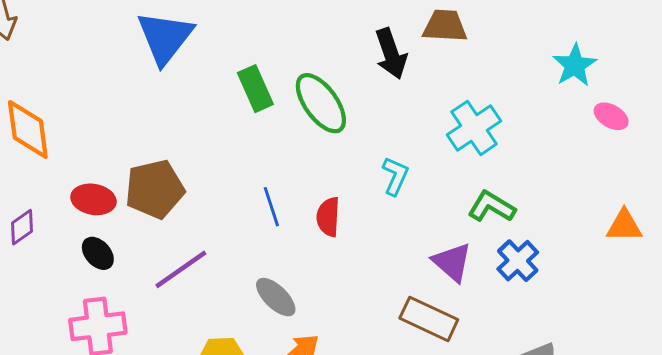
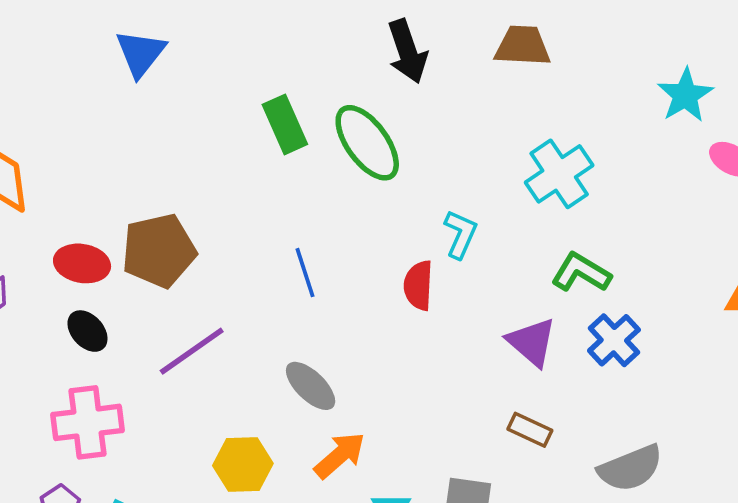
blue triangle: (165, 38) -> (141, 53), moved, size x0.7
black arrow: (391, 54) -> (407, 51), moved
red semicircle: (328, 217) -> (418, 285), moved
brown rectangle: (429, 319) -> (530, 430), moved, size x0.6

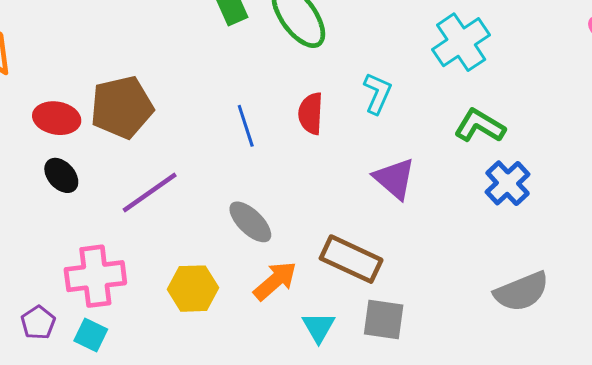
red semicircle: (418, 285) -> (311, 113), moved
purple triangle: (532, 342) -> (394, 179), moved
pink cross: (87, 422) -> (95, 276), moved
brown rectangle: (530, 430) -> (351, 259), moved, size x1.6

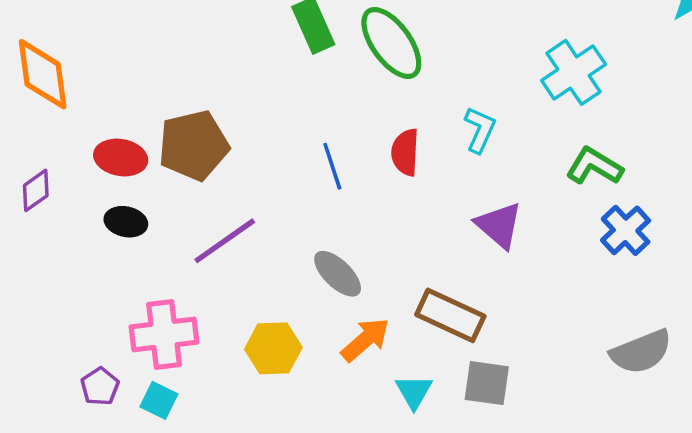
black ellipse: (61, 175) -> (126, 222), turned -36

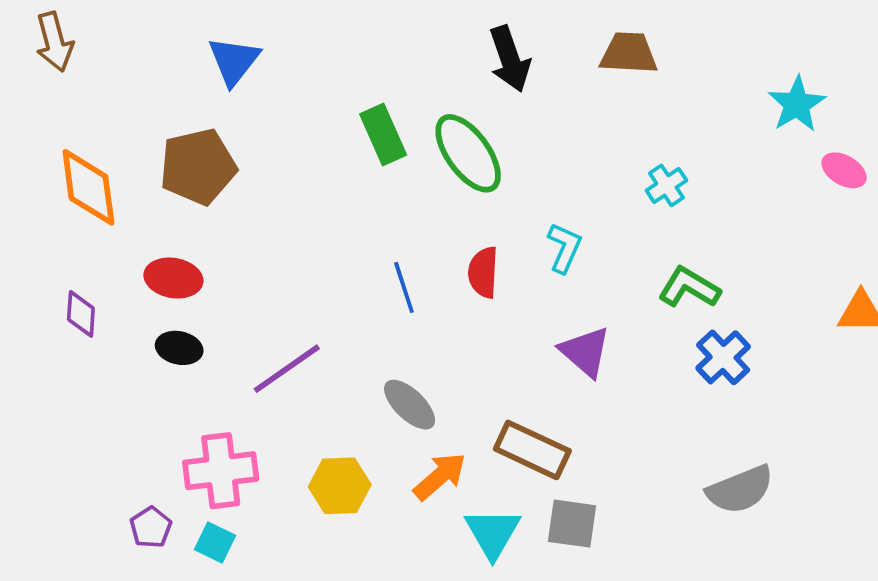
cyan cross: (574, 72) -> (666, 185), size x0.6
brown pentagon: (194, 145) -> (198, 167), moved
purple diamond: (36, 190) -> (81, 314), turned -51
cyan triangle: (414, 392) -> (493, 533), size x1.4

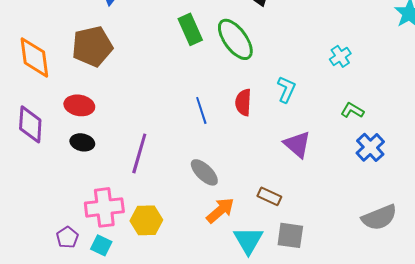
green L-shape: (689, 287) -> (352, 110), size x0.7
purple diamond: (81, 314) -> (30, 124), size x1.5
purple line: (287, 369) -> (139, 153), turned -39
brown rectangle: (532, 450) -> (269, 196), size x0.6
yellow hexagon: (340, 486) -> (146, 220), moved

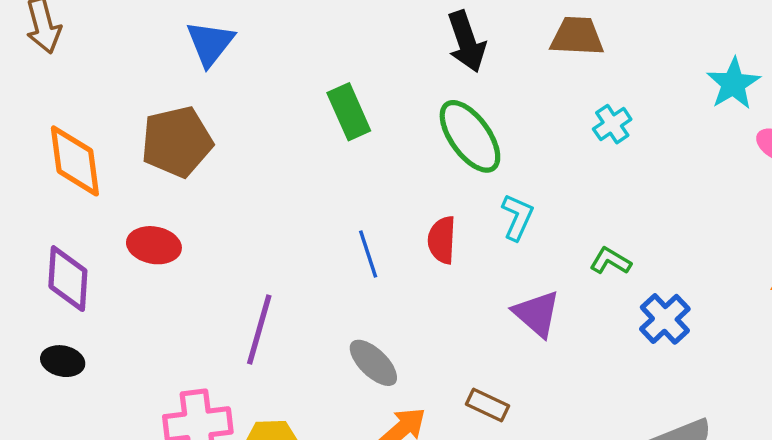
green ellipse: (235, 39) -> (470, 136), moved
cyan cross: (340, 56) -> (612, 124), moved
green L-shape: (352, 110) -> (610, 261), moved
black ellipse: (82, 142) -> (63, 361), moved

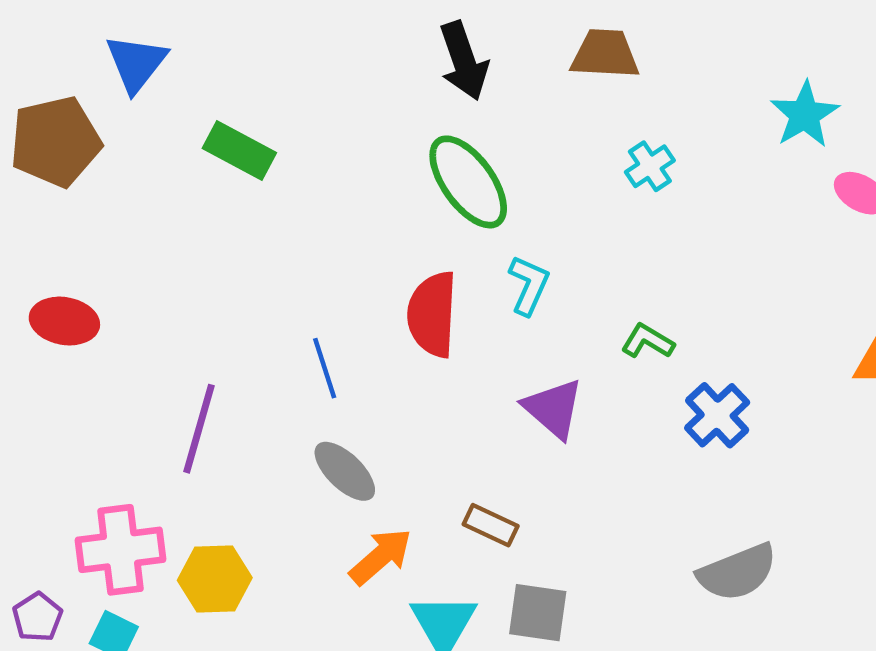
green rectangle: (349, 112) -> (239, 151), moved, turned -38
brown pentagon: (177, 142) -> (55, 142), moved
red semicircle: (442, 240) -> (432, 314), size x1.4
blue line: (368, 254) -> (325, 368), moved

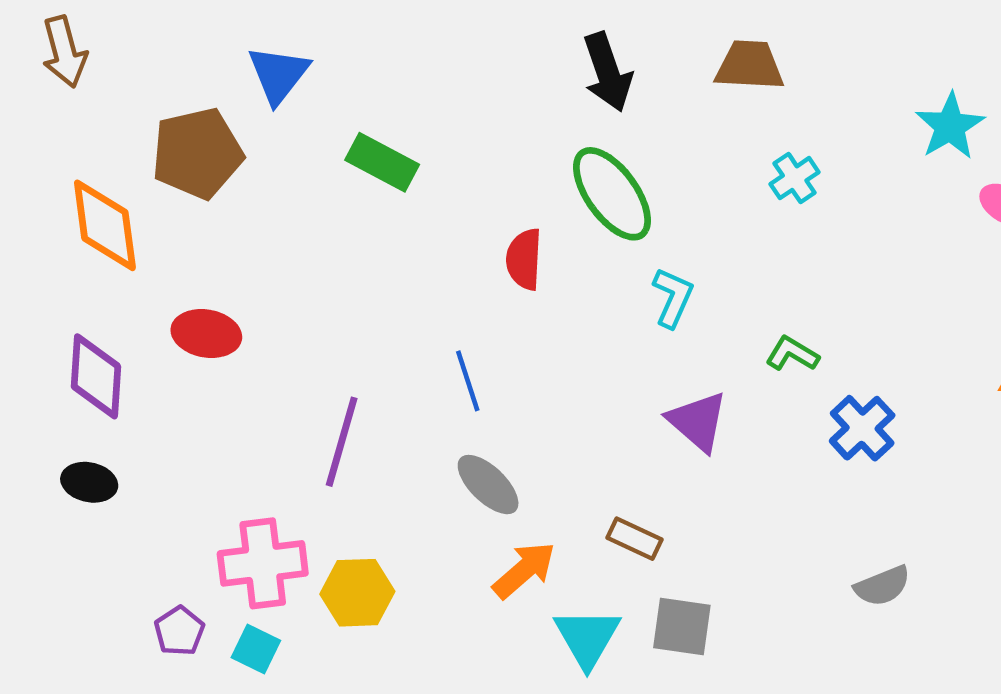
red semicircle: (432, 314) -> (524, 259), moved, size x0.7
gray semicircle: (737, 572) -> (882, 586), size x0.7

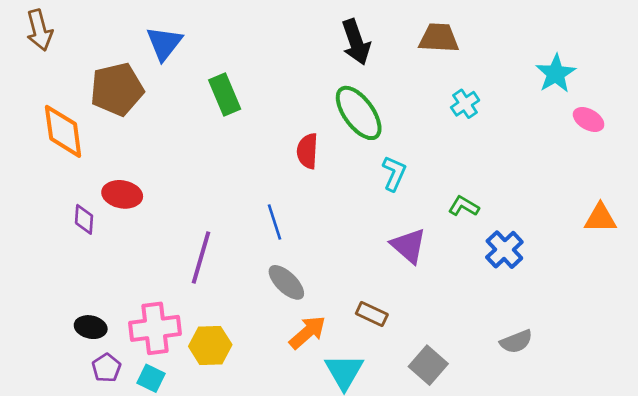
green rectangle: (382, 162) -> (225, 95), turned 39
purple diamond: (96, 376) -> (84, 219), moved, size x0.6
black ellipse: (89, 482) -> (91, 327), moved
gray square: (682, 626) -> (428, 365), moved, turned 33

